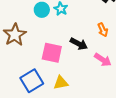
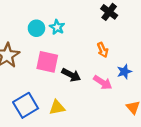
black arrow: (79, 44) -> (71, 75), moved
pink square: (52, 53) -> (47, 62), moved

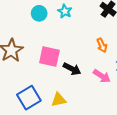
cyan star: (57, 27) -> (65, 11), moved
cyan circle: (36, 28) -> (39, 13), moved

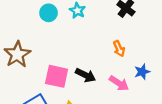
pink square: (49, 57) -> (57, 76), moved

